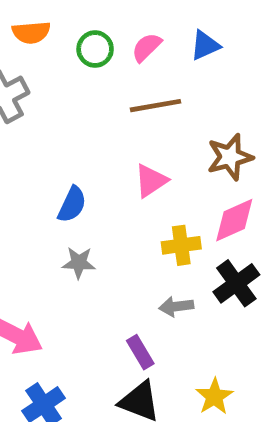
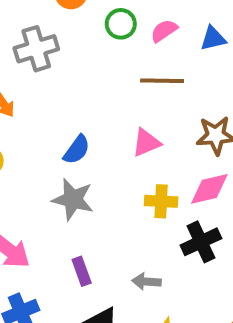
gray star: (79, 263) -> (73, 199), size x1.5
gray arrow: (176, 306) -> (146, 282), moved
purple rectangle: (140, 352) -> (82, 271), moved

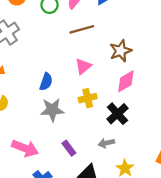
yellow cross: (161, 201) -> (88, 98), moved
black cross: (201, 242) -> (117, 114), moved

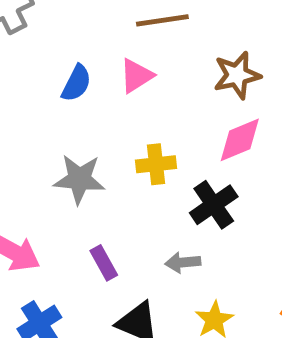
pink triangle: (83, 66) -> (136, 76), moved
blue semicircle: (46, 82) -> (76, 83), moved

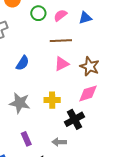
brown star: (237, 75) -> (90, 66), turned 30
pink triangle: (136, 76) -> (62, 64), moved

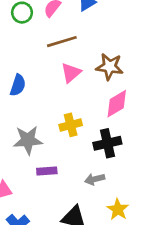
black cross: (74, 119) -> (107, 143), turned 30
purple rectangle: (26, 139) -> (47, 171), moved, turned -56

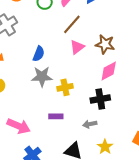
brown line: (62, 42) -> (72, 24), turned -35
yellow cross: (71, 125) -> (65, 87), moved
gray star: (28, 140) -> (42, 77), moved

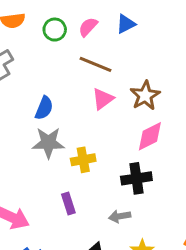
brown line: (72, 24) -> (95, 64), turned 70
brown star: (105, 44) -> (145, 96), turned 30
purple rectangle: (56, 116) -> (68, 204), turned 72

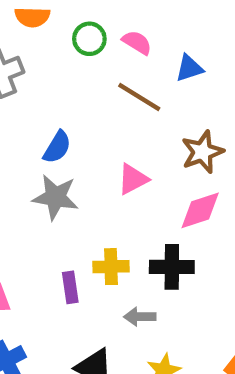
blue triangle: (126, 24) -> (189, 68), moved
pink semicircle: (88, 27) -> (137, 42), turned 70
pink triangle: (103, 99) -> (133, 179), moved
yellow cross: (83, 160) -> (111, 267), moved

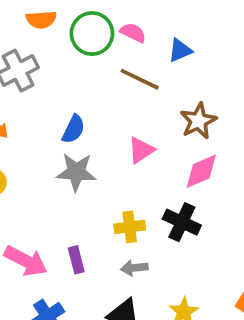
green circle: (89, 39) -> (92, 34), size x1.5
black cross: (172, 267) -> (182, 222), turned 30
purple rectangle: (70, 287) -> (76, 260), moved
gray arrow: (140, 317) -> (134, 268), moved

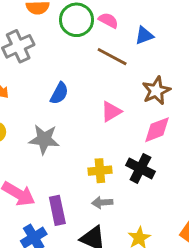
gray star: (76, 172) -> (44, 139), moved
purple rectangle: (76, 260) -> (57, 210), moved, size x1.4

